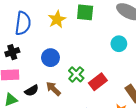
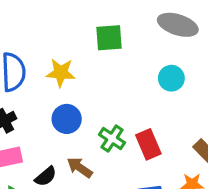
yellow star: (57, 19) -> (61, 73), moved, turned -30
red rectangle: (98, 82) -> (148, 144), turned -66

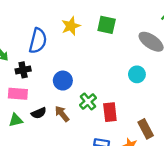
green square: (109, 38) -> (107, 25), moved
yellow star: (61, 73) -> (71, 26), moved, turned 30

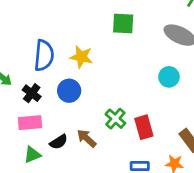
yellow star: (71, 26) -> (81, 57), moved, turned -30
black cross: (23, 70) -> (32, 93), turned -32
blue circle: (63, 81) -> (69, 91), moved

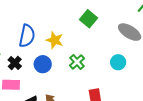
green square: (123, 23) -> (89, 19), turned 30
green cross: (115, 119) -> (77, 62), moved

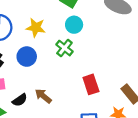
cyan circle: (118, 62) -> (74, 25), moved

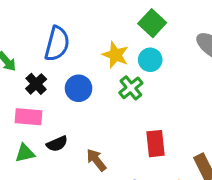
yellow star: (36, 28) -> (115, 55), moved
brown arrow: (43, 96) -> (96, 160), moved

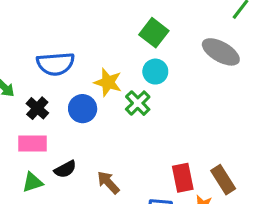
blue semicircle: (57, 44) -> (56, 64), turned 76
yellow star: (115, 55) -> (108, 82), moved
red rectangle: (155, 144) -> (183, 178), moved

